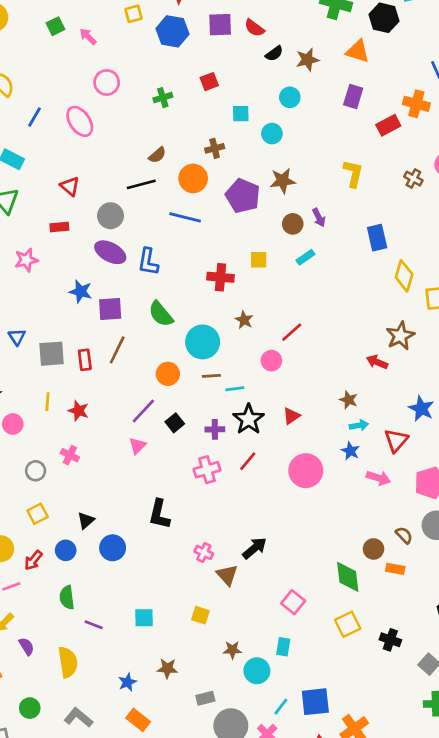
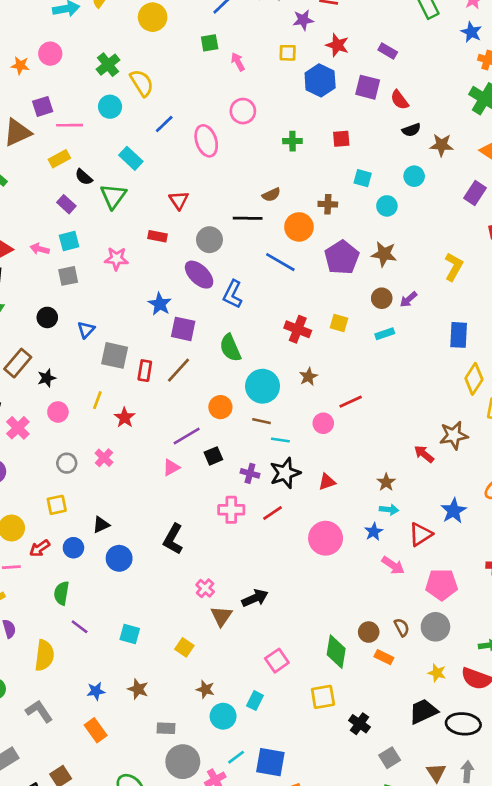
purple arrow: (319, 218) -> (409, 299), turned 60

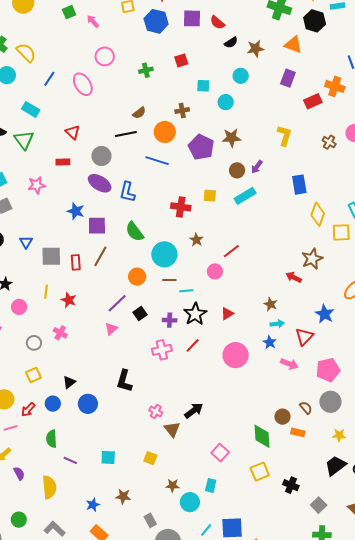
cyan rectangle: (385, 334) -> (245, 196), size x1.5
gray rectangle: (166, 728) -> (150, 520), turned 72

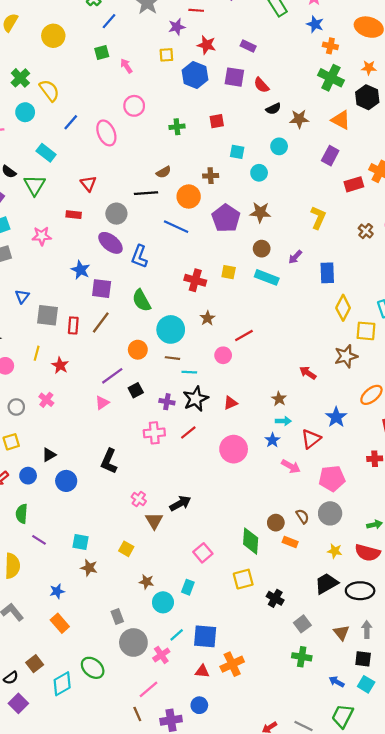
purple arrow: (257, 167) -> (295, 257), moved
cyan rectangle: (245, 196) -> (267, 277), turned 45
brown star: (312, 259) -> (346, 356), moved
brown star: (123, 496) -> (89, 568), moved

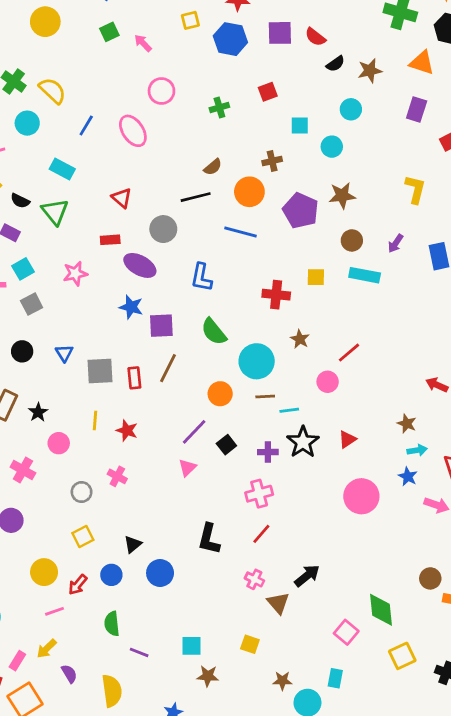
purple ellipse: (110, 243) -> (140, 265), moved
red line: (188, 432) -> (261, 534), moved
green diamond: (251, 541) -> (381, 610), moved

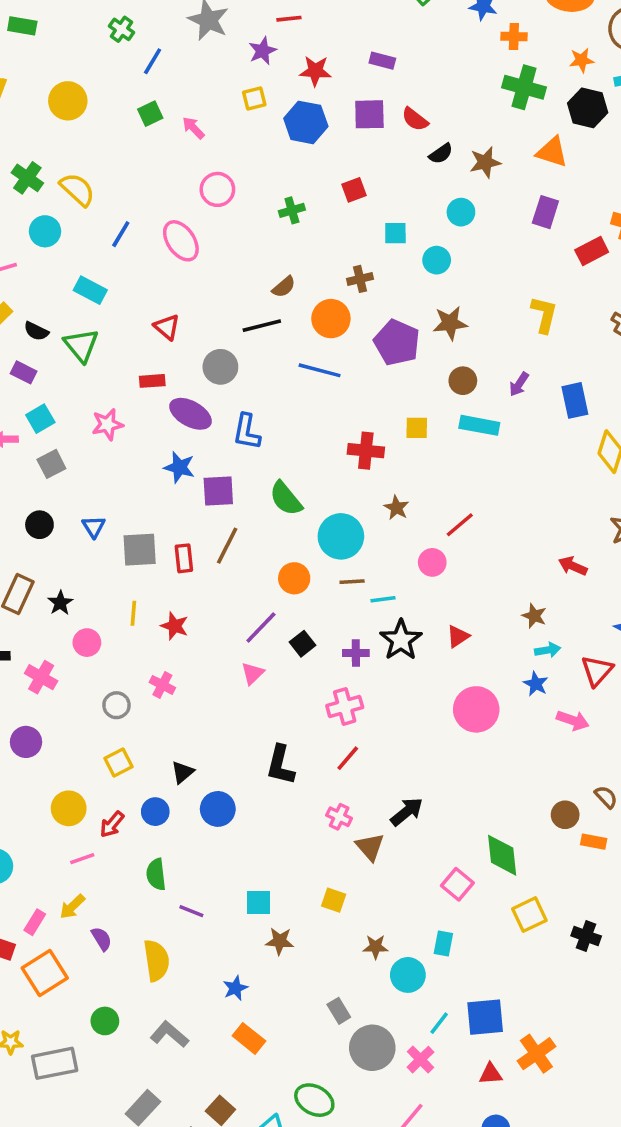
blue L-shape: (201, 277) -> (247, 432), moved

